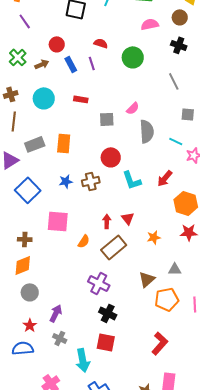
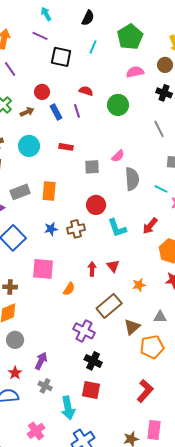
brown rectangle: (114, 247) -> (109, 306), moved

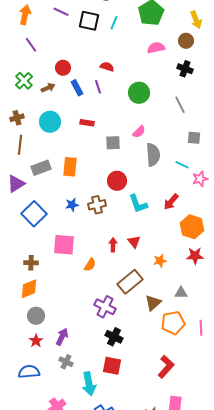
black square: (61, 57) -> (89, 21), moved
green circle: (118, 105) -> (139, 93), moved
red star: (15, 373) -> (36, 341), moved

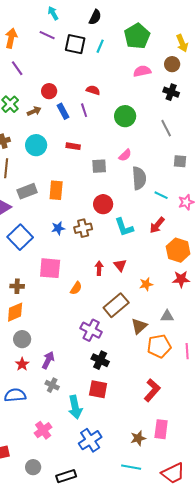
cyan line: (182, 165) -> (161, 195), moved

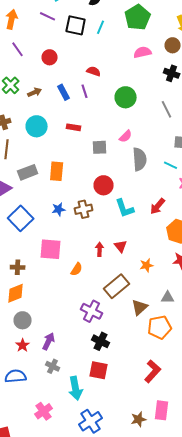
red circle: (49, 91) -> (50, 57), moved
cyan line: (161, 195) -> (171, 165), moved

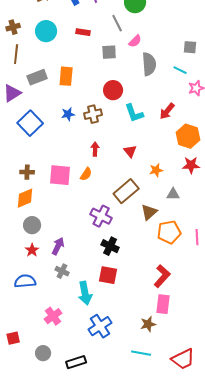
gray line: (167, 109) -> (117, 23), moved
pink square: (51, 249) -> (60, 175), moved
red arrow: (100, 249) -> (95, 149), moved
gray triangle: (168, 297) -> (173, 194), moved
pink rectangle: (162, 410) -> (163, 304), moved

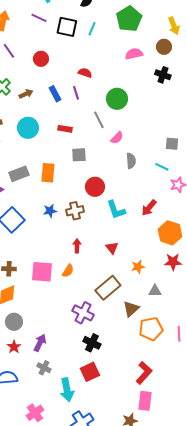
gray square: (109, 52) -> (79, 155), moved
gray semicircle: (149, 64) -> (131, 161), size x0.7
red square: (108, 275) -> (90, 372), turned -36

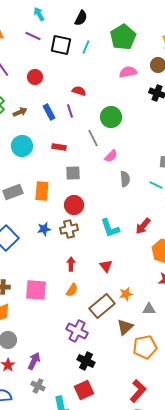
red circle: (95, 187) -> (74, 205), moved
orange star: (138, 267) -> (126, 294), moved
orange semicircle: (68, 271) -> (72, 290), moved

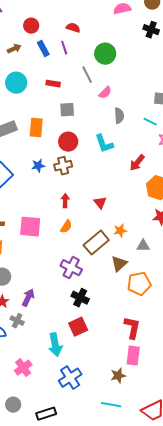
red circle: (35, 77) -> (31, 26), moved
cyan L-shape: (110, 228) -> (104, 144), moved
gray cross: (38, 386) -> (17, 321), moved
red L-shape: (138, 391) -> (132, 328), turned -30

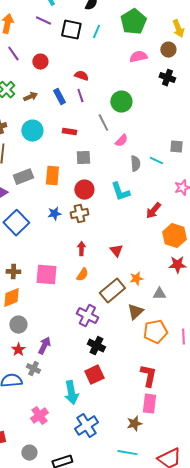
red circle: (31, 26) -> (40, 62), moved
red semicircle: (73, 28) -> (81, 76), moved
cyan line: (150, 122) -> (156, 161), moved

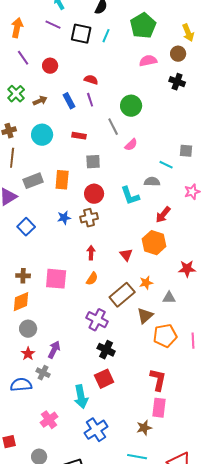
gray semicircle: (135, 164) -> (152, 182), moved, turned -84
blue square: (16, 223) -> (26, 227), size x0.7
orange hexagon: (174, 236) -> (154, 243), moved

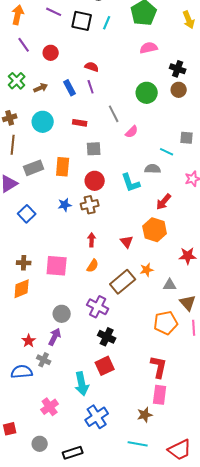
brown circle: (178, 54) -> (179, 90), moved
green circle: (131, 106) -> (147, 93), moved
brown triangle: (145, 316) -> (188, 303), moved, turned -30
gray circle: (28, 329) -> (62, 314), moved

